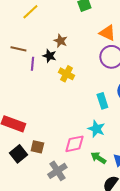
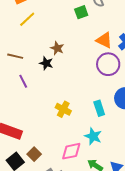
purple line: (32, 64) -> (23, 81), moved, turned -32
yellow cross: (66, 74) -> (63, 109), moved
brown square: (37, 147) -> (34, 154), turned 32

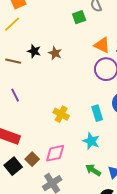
yellow line: (27, 19) -> (12, 24), moved
black star: (46, 63) -> (34, 51), moved
purple line: (23, 81) -> (15, 95), moved
pink diamond: (71, 151) -> (55, 153), moved

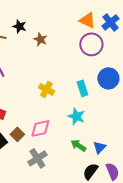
brown star: (55, 53) -> (40, 39), moved

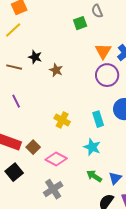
orange triangle: (87, 20) -> (103, 51), turned 36
pink diamond: (40, 128) -> (56, 159), turned 40
brown square: (17, 134) -> (33, 147), moved

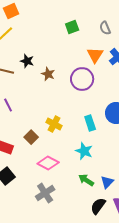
gray semicircle: (97, 11) -> (105, 28), moved
purple circle: (107, 75) -> (82, 79), moved
brown square: (33, 147) -> (31, 137), moved

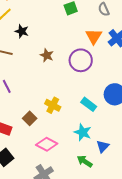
black star: (27, 61) -> (22, 31), moved
cyan rectangle: (90, 123) -> (89, 104), turned -35
blue triangle: (107, 182) -> (103, 146), moved

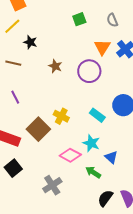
brown square: (30, 118) -> (38, 129), size x1.6
pink diamond: (47, 144) -> (70, 155), moved
blue triangle: (103, 146) -> (111, 157), turned -32

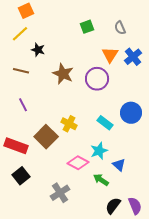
brown star: (55, 66) -> (63, 74), size x1.5
cyan star: (91, 143) -> (99, 151), turned 30

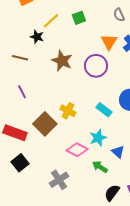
green square: (87, 27) -> (79, 18), moved
yellow line: (20, 34) -> (51, 21), moved

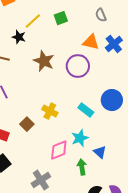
orange triangle: (109, 42) -> (91, 42), turned -48
brown square: (45, 124) -> (27, 124), size x0.6
pink diamond: (77, 150) -> (59, 150), turned -50
green arrow: (100, 167) -> (82, 167), turned 49

